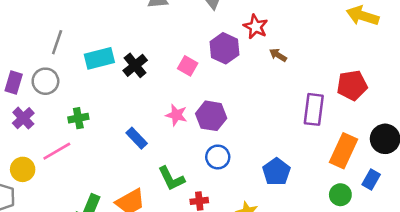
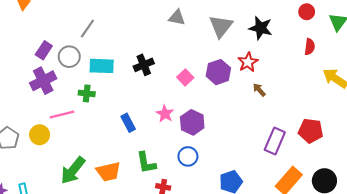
cyan rectangle: (99, 58) -> (102, 66), moved
purple cross: (23, 118) -> (43, 81), size x1.4
yellow circle: (23, 169) -> (40, 135), moved

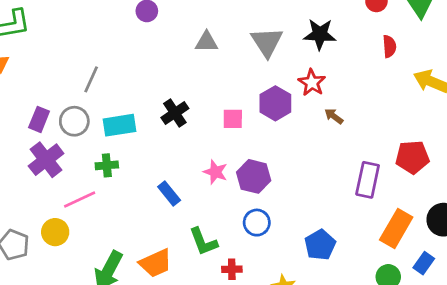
pink square: (185, 77) -> (233, 119), turned -35

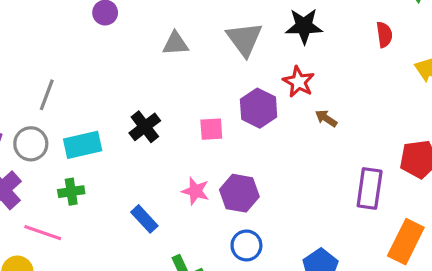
pink line: (80, 200) -> (43, 233), turned 48

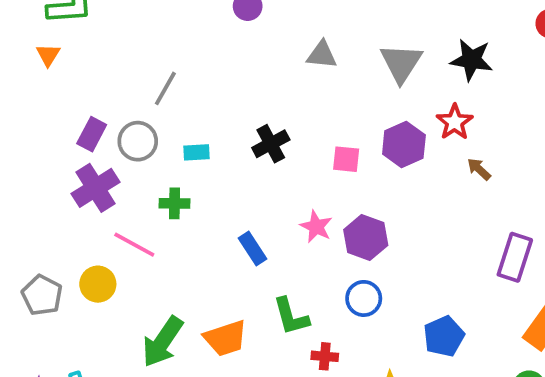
cyan rectangle: (83, 145) -> (197, 152), size x0.6

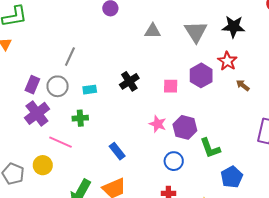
blue rectangle: (253, 249) -> (117, 151), moved
blue circle: (364, 298) -> (174, 161), moved
green L-shape: (291, 316) -> (210, 148), moved

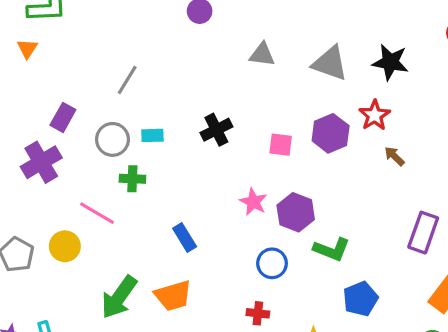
gray triangle: (196, 32) -> (330, 63), turned -45
gray circle: (58, 86) -> (112, 139), moved
purple cross: (37, 113) -> (41, 162), moved
green L-shape: (210, 148) -> (332, 249), turned -55

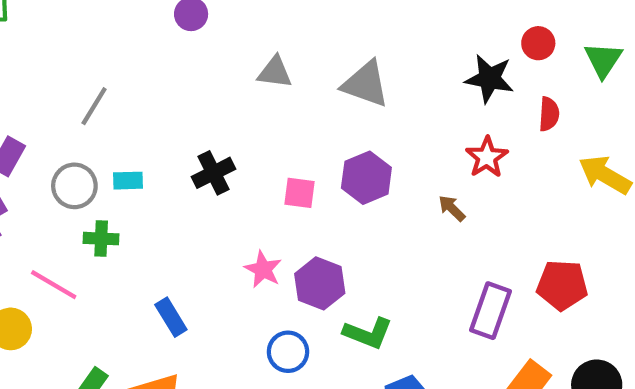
black star: (390, 62) -> (489, 79), moved
red star: (375, 115) -> (487, 157), moved

